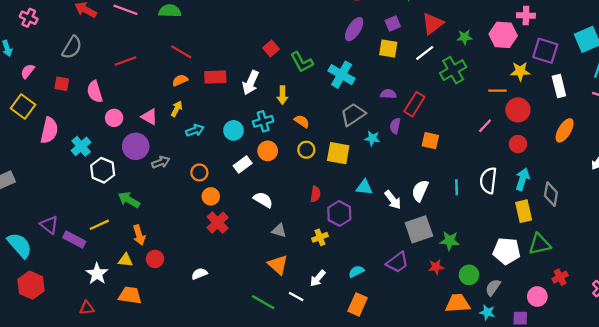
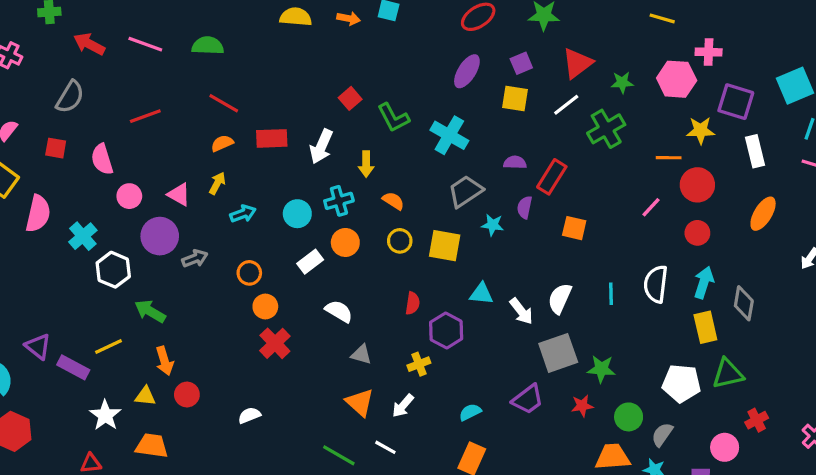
white arrow: (318, 278) -> (403, 406), moved

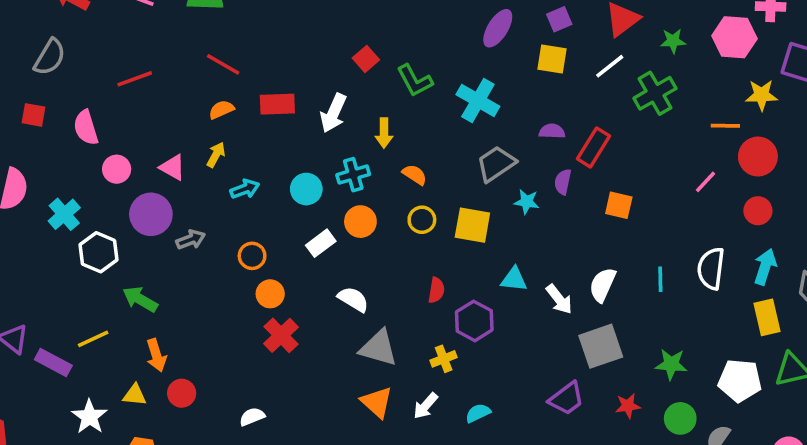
gray triangle: (361, 354) -> (379, 348), size x1.6
green star: (601, 369) -> (671, 364), moved
cyan semicircle: (470, 412) -> (478, 413), moved

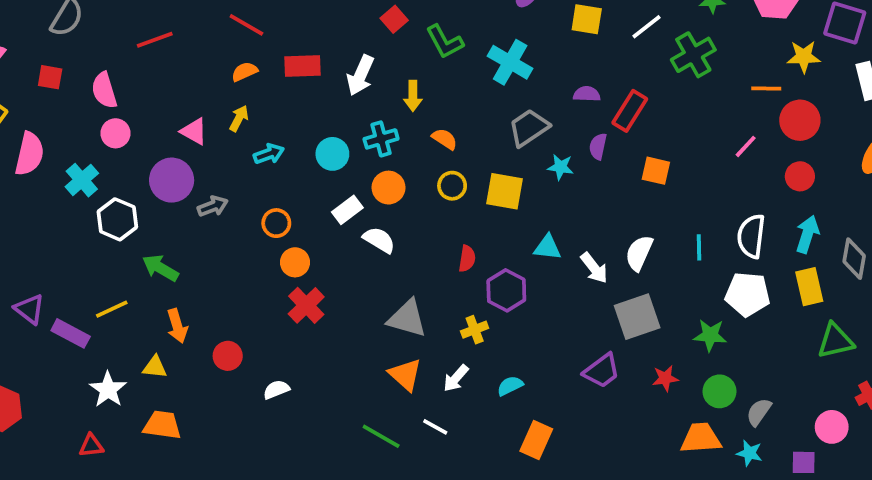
pink circle: (117, 169) -> (115, 133), moved
white semicircle: (353, 299) -> (379, 240), moved
white pentagon: (740, 381) -> (748, 294), moved
red circle: (182, 393) -> (228, 356), moved

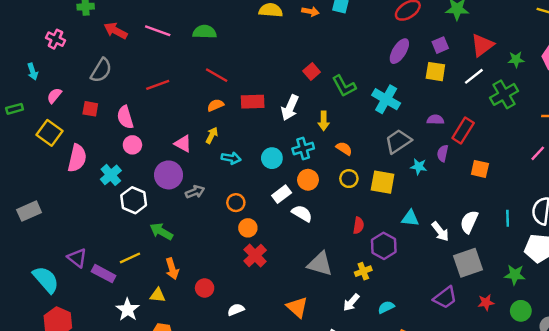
cyan arrow: (269, 154) -> (231, 158), turned 30
orange triangle: (405, 375) -> (297, 307), moved

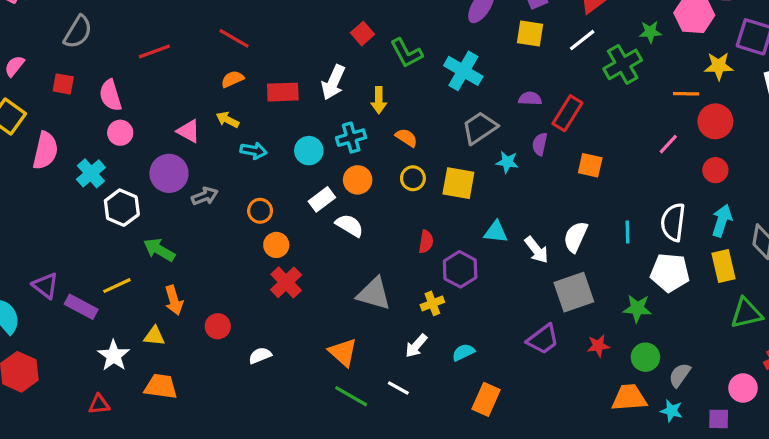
green star: (516, 60) -> (650, 32), moved
red rectangle: (253, 102) -> (283, 92), moved
yellow arrow: (212, 135) -> (228, 120), turned -91

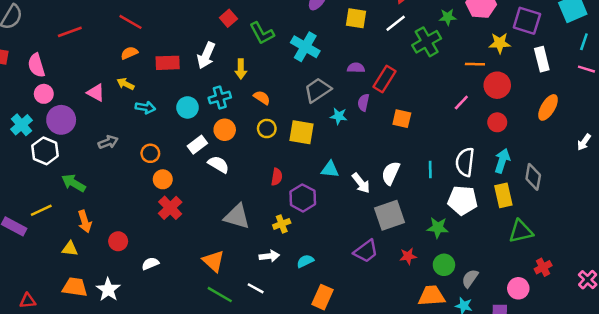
purple circle: (169, 173) -> (61, 120), moved
white arrow: (416, 346) -> (269, 256), turned -138
white star: (114, 356) -> (108, 290), moved

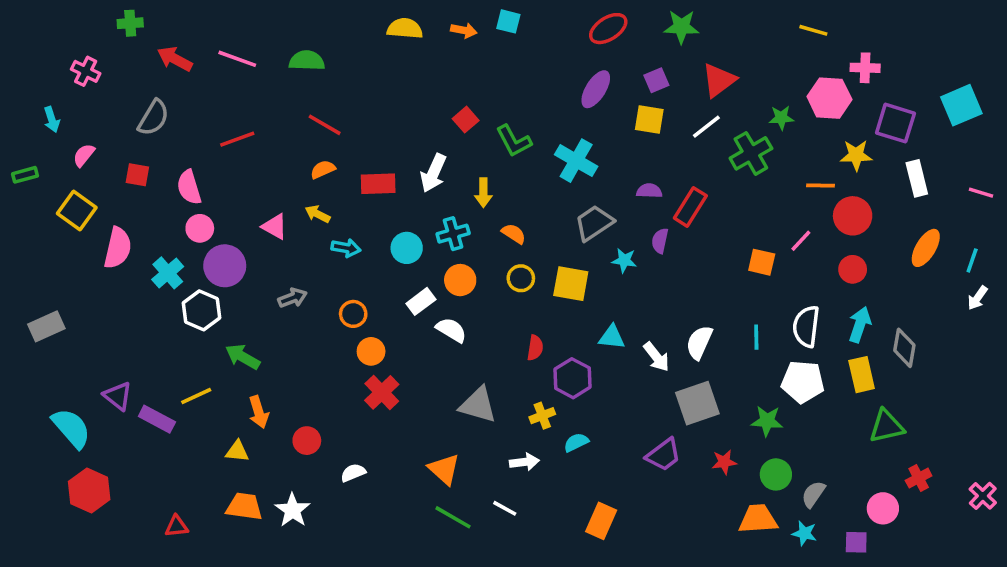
cyan line: (584, 42) -> (972, 260), moved
orange square: (402, 119) -> (762, 262), moved
cyan semicircle: (305, 261) -> (576, 442), moved

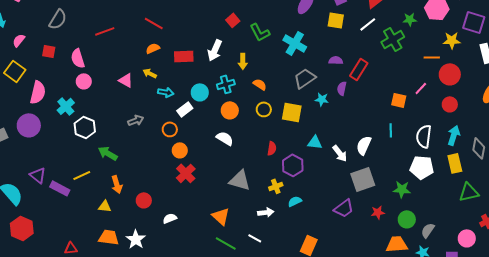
purple circle: (225, 266) -> (29, 125), moved
white rectangle: (421, 301) -> (185, 109), moved
cyan line: (756, 337) -> (391, 130), moved

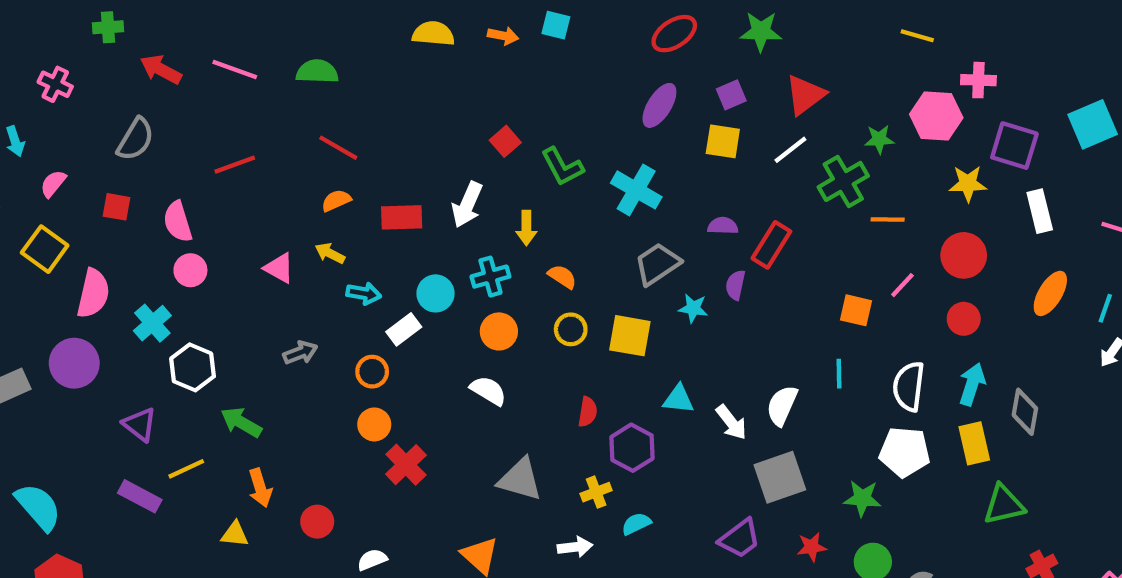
orange line: (432, 57) -> (888, 220), moved
orange circle: (180, 150) -> (374, 424), moved
purple triangle: (38, 175) -> (140, 424), moved

